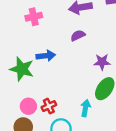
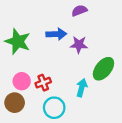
blue arrow: (46, 56) -> (56, 34), moved
purple star: (102, 62) -> (79, 45), moved

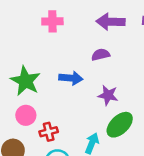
purple star: (79, 45) -> (108, 95), moved
pink circle: (22, 81) -> (26, 115), moved

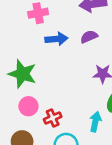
blue arrow: (71, 78) -> (56, 39), moved

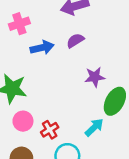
cyan arrow: (95, 122) -> (94, 127), turned 42

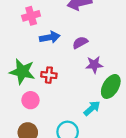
purple semicircle: (75, 41) -> (80, 43), moved
red cross: (50, 130) -> (49, 75), moved, turned 35

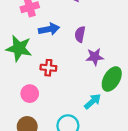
purple semicircle: (80, 43) -> (80, 34), turned -49
green star: (22, 72) -> (19, 48), moved

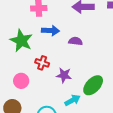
purple semicircle: (80, 34) -> (76, 41), turned 72
purple star: (95, 57) -> (64, 75), moved

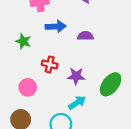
green star: (21, 41) -> (23, 41), size x0.6
cyan arrow: (72, 100) -> (77, 103), moved

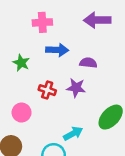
purple star: (76, 76) -> (76, 88), moved

